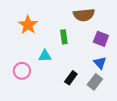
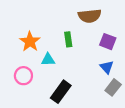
orange star: (28, 25) -> (30, 42), moved
black rectangle: (71, 78) -> (61, 92), moved, size x1.5
gray rectangle: (95, 82) -> (113, 87), moved

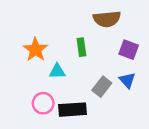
pink circle: (23, 76) -> (43, 103), moved
gray rectangle: (113, 87) -> (102, 87), moved
black rectangle: (61, 92) -> (72, 110), turned 50

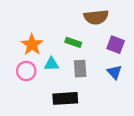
green rectangle: (81, 47) -> (73, 42), turned -63
gray rectangle: (102, 87) -> (80, 69), moved, turned -42
pink circle: (43, 103) -> (26, 71), moved

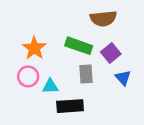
green rectangle: (73, 42) -> (79, 46), size x1.5
purple square: (116, 45) -> (111, 53), moved, turned 30
cyan triangle: (51, 64) -> (50, 86), moved

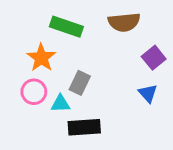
green rectangle: (79, 46) -> (66, 27), moved
purple square: (111, 53) -> (154, 58), moved
gray rectangle: (86, 74) -> (80, 83), moved, turned 30

